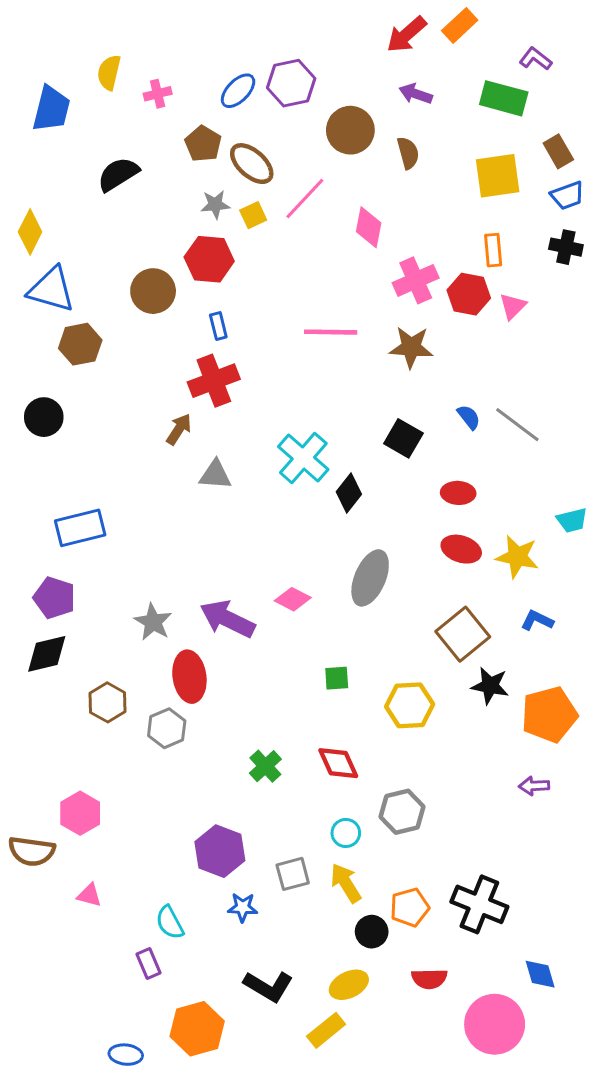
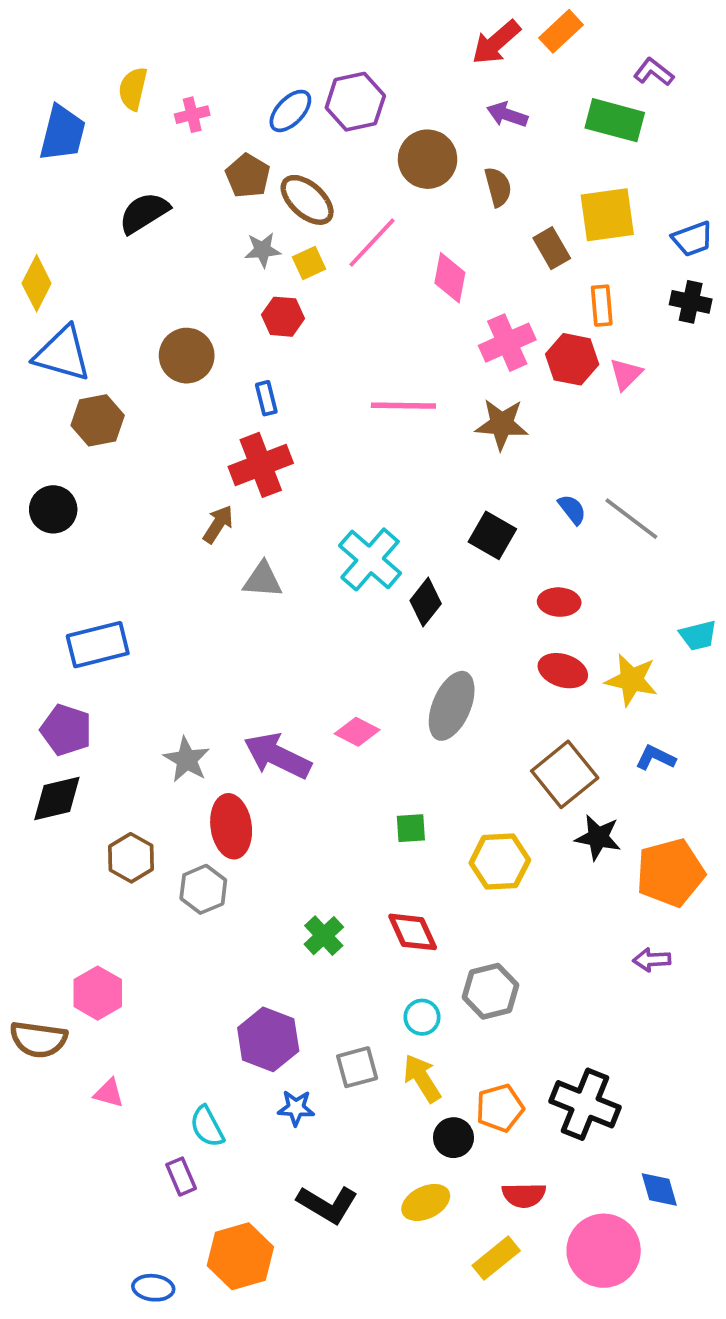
brown rectangle: (558, 151) -> (552, 248), moved
red hexagon: (209, 259) -> (283, 317), moved, size x0.7
yellow rectangle: (326, 1030) -> (496, 1258), moved

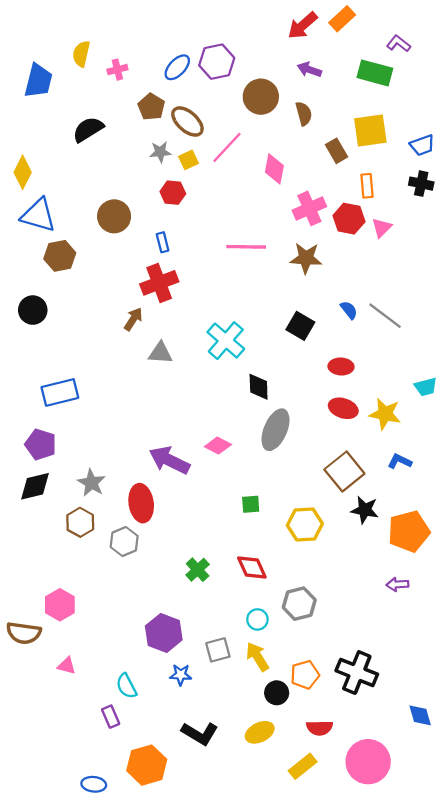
black diamond: (426, 602) -> (259, 387), moved, turned -40
gray star: (187, 760) -> (91, 483), moved
blue diamond: (659, 1190) -> (420, 715), moved

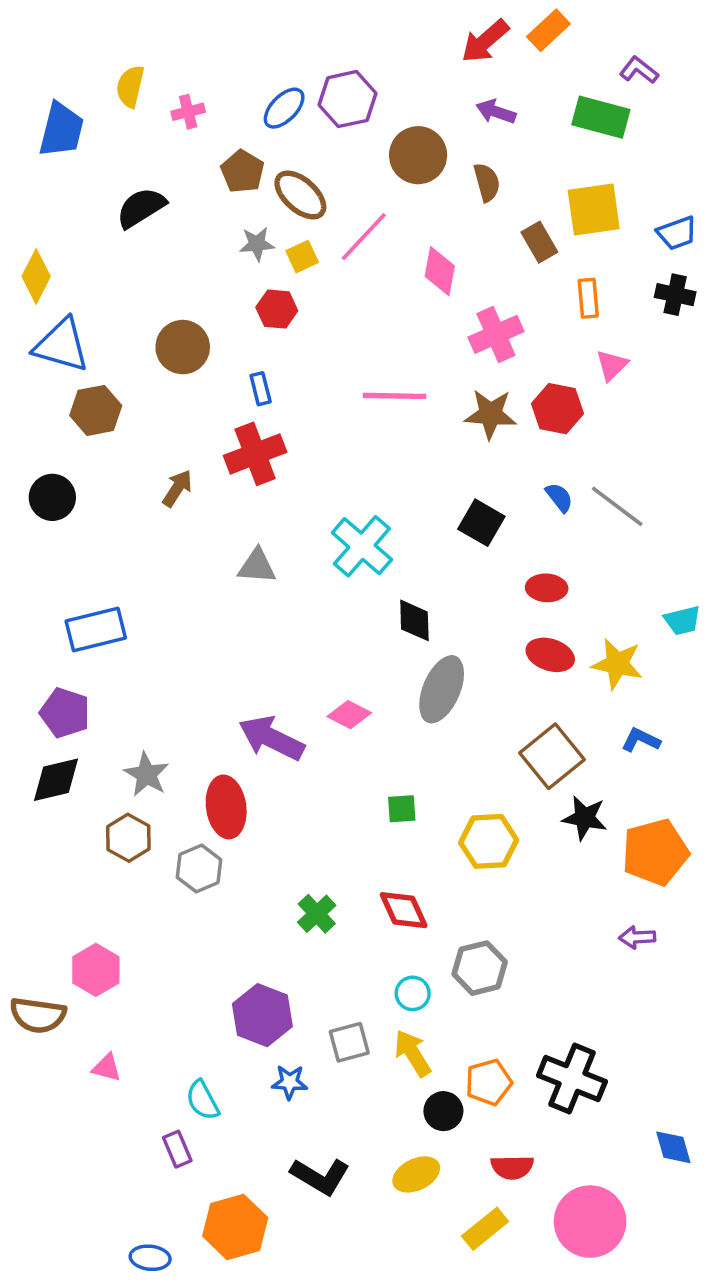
red hexagon: (349, 219) -> (557, 409), moved
brown arrow: (133, 319) -> (177, 488), moved

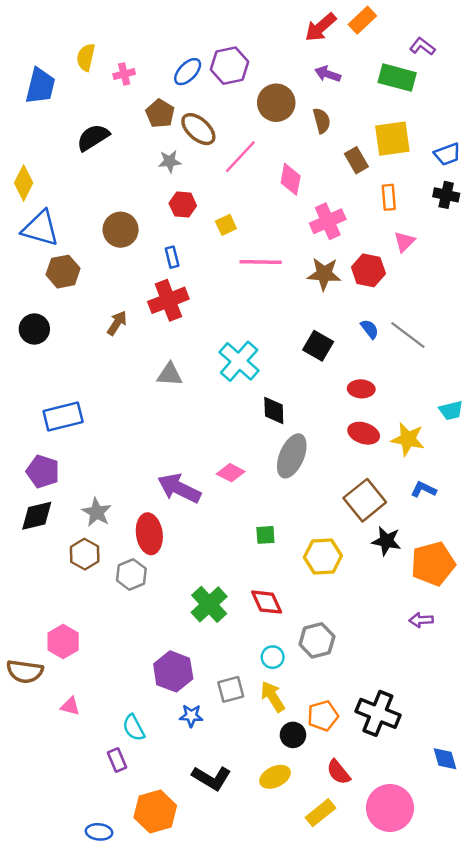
yellow square: (302, 257) -> (226, 225), moved
green cross: (317, 914) -> (209, 604), size x1.4
red semicircle: (512, 1167) -> (338, 772), turned 52

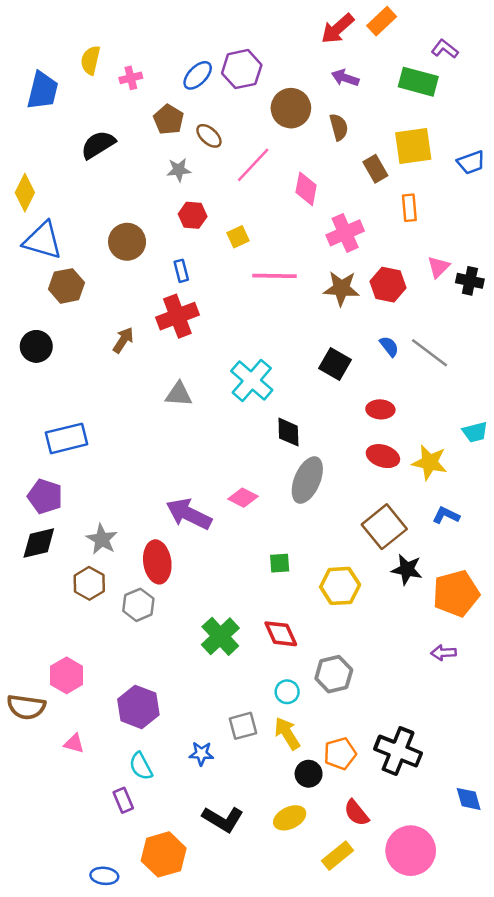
brown ellipse: (198, 129) -> (209, 136), size x0.7
black cross: (446, 195) -> (470, 281), moved
pink triangle: (404, 242) -> (438, 267), moved
purple hexagon: (173, 671) -> (138, 707), moved

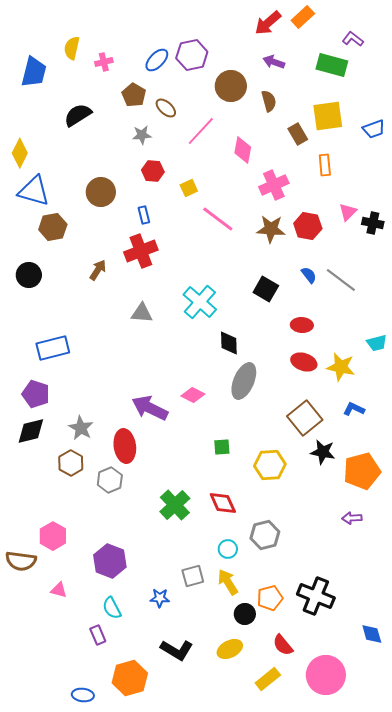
pink line: (275, 276) -> (218, 219), turned 36

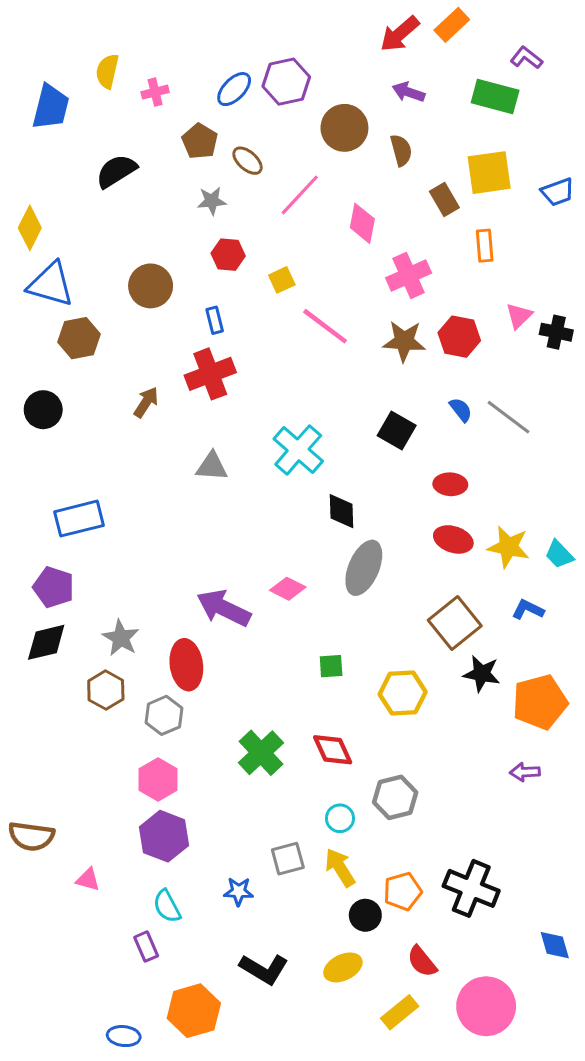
cyan trapezoid: (377, 343) -> (559, 554), moved, turned 60
pink hexagon: (53, 536) -> (158, 780), moved

